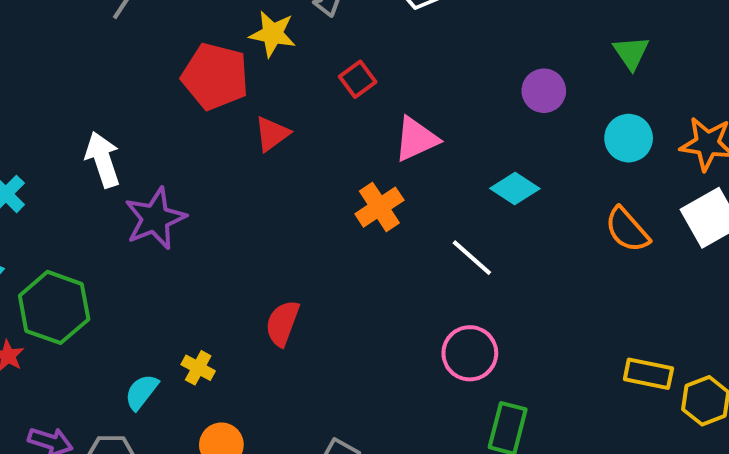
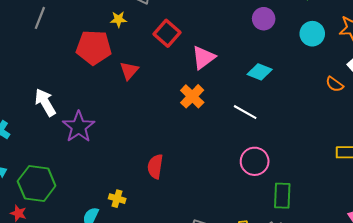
yellow star: (273, 34) -> (118, 19), size x0.7
red square: (358, 79) -> (167, 33), size x1.4
orange semicircle: (627, 230) -> (335, 84), moved, size x0.7

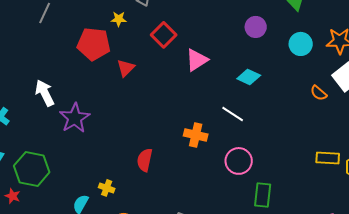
orange cross: (192, 96) -> (196, 135), moved, turned -35

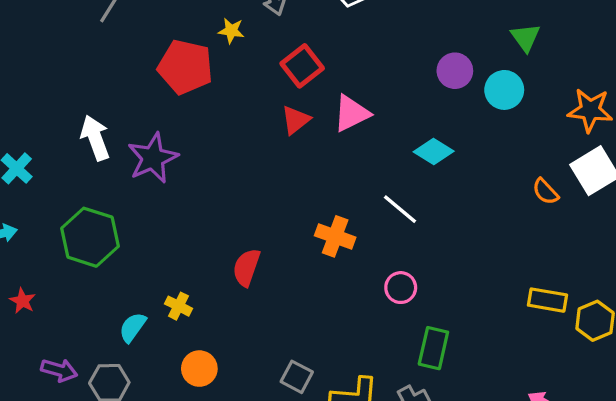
cyan circle: (301, 44) -> (504, 90), moved
red triangle: (126, 68) -> (296, 120), moved
purple star: (75, 118) -> (153, 158), moved
pink circle: (239, 161) -> (401, 288), size x0.7
green hexagon: (32, 169) -> (90, 237), moved

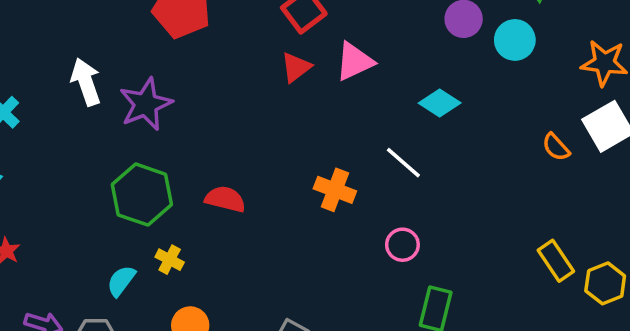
green hexagon: (90, 237) -> (142, 195), moved
red semicircle: (246, 268) -> (225, 199), moved, turned 84
yellow rectangle: (548, 300) -> (556, 261), turned 45

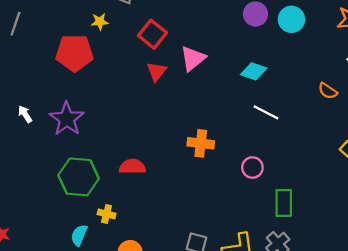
white arrow: (86, 82) -> (25, 114), size x0.6
orange semicircle: (556, 147) -> (328, 91), moved
white line: (403, 163) -> (266, 112), moved

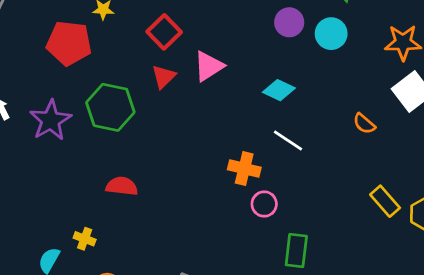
orange cross: (201, 143) -> (244, 168), moved
green hexagon: (79, 177) -> (110, 107), moved

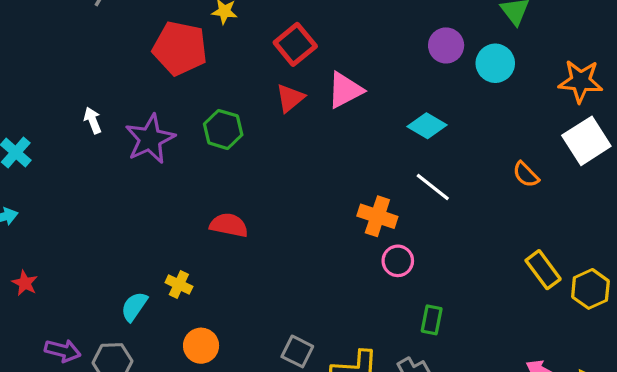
green hexagon: (110, 107) -> (223, 129), size x0.7
green rectangle: (296, 251) -> (432, 320), size x0.7

